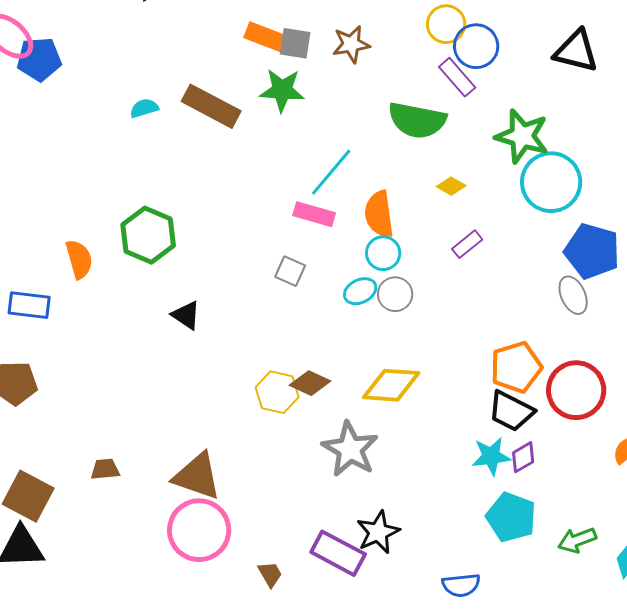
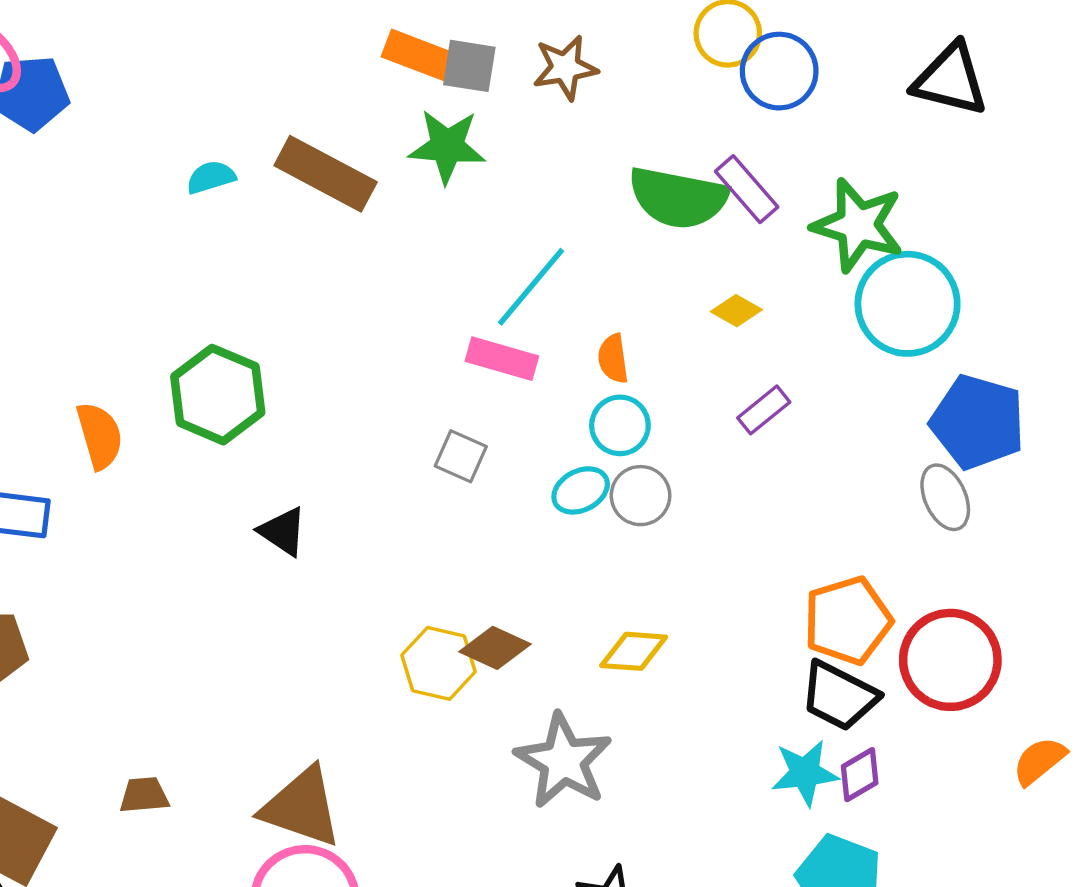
purple rectangle: (457, 77) -> (747, 189), moved
orange semicircle: (379, 214) -> (613, 359), size x0.6
yellow diamond: (391, 385) -> (634, 651), size x0.7

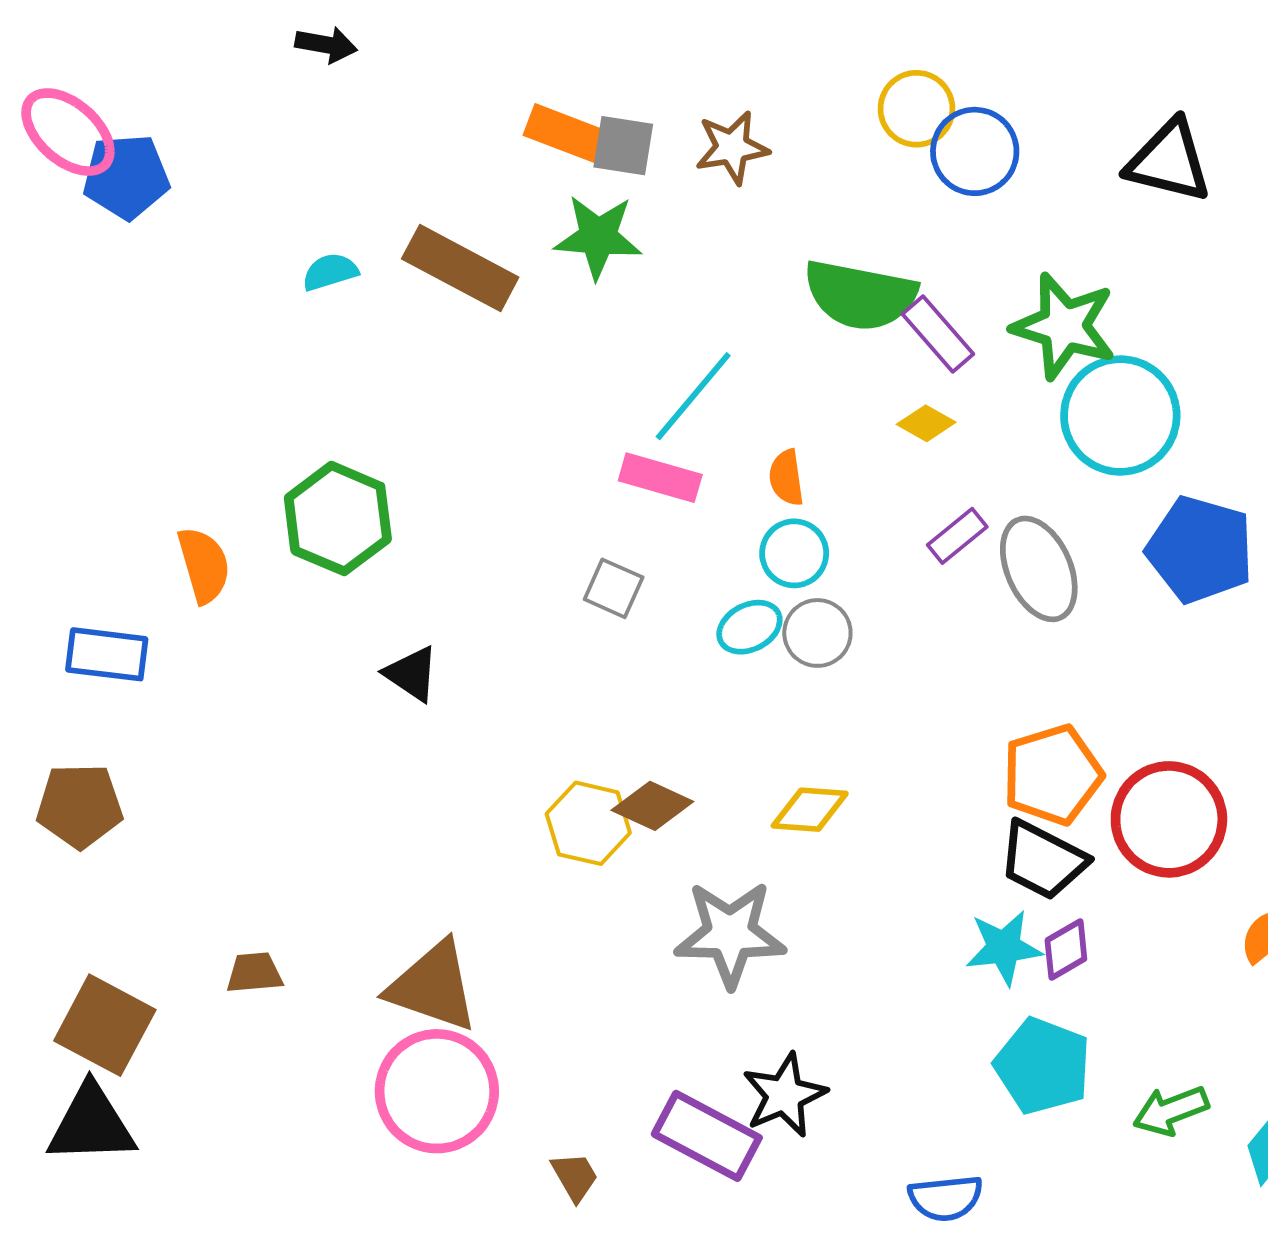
purple rectangle: (747, 189) -> (938, 334), moved
gray ellipse: (945, 497) -> (1039, 569), moved, size x1.4
gray star: (563, 761) -> (730, 934), turned -30

